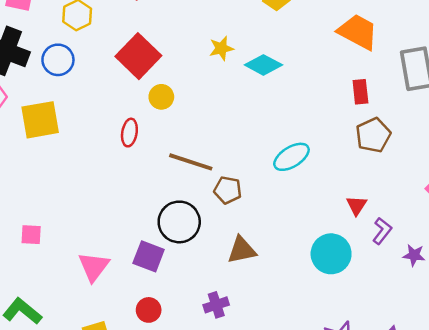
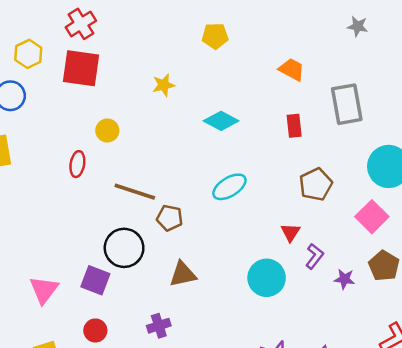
orange trapezoid: (358, 32) -> (292, 69), size x0.7
red square: (138, 56) -> (81, 68), moved, turned -36
cyan diamond: (263, 65) -> (221, 121), moved
brown pentagon: (373, 135) -> (316, 184), moved

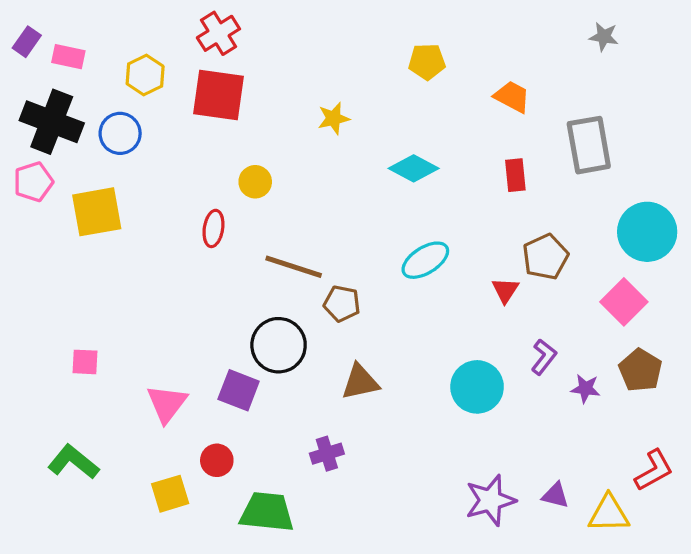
yellow pentagon: (215, 36) -> (427, 62), moved
red triangle: (291, 232) -> (505, 290), moved
red circle: (95, 330) -> (217, 460), moved

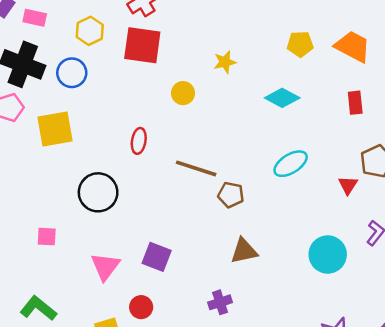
yellow pentagon: (427, 62) -> (300, 44), moved
orange trapezoid: (512, 97) -> (353, 46), size x1.4
yellow circle: (255, 182) -> (183, 93), moved
black circle: (279, 345) -> (98, 192), moved

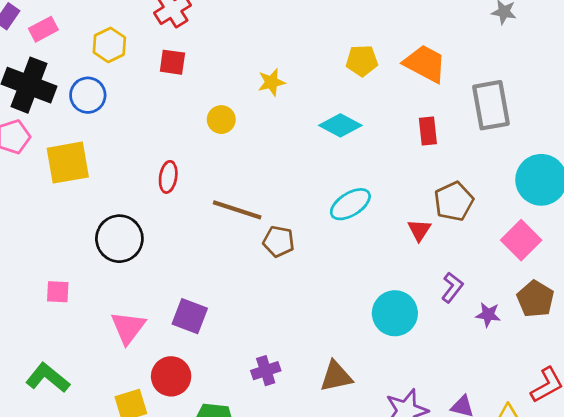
pink rectangle: (35, 18) -> (43, 29), turned -40
red square: (142, 45) -> (172, 62), size x0.6
brown triangle: (244, 251) -> (336, 376), moved
red circle: (141, 307) -> (171, 376), size x1.4

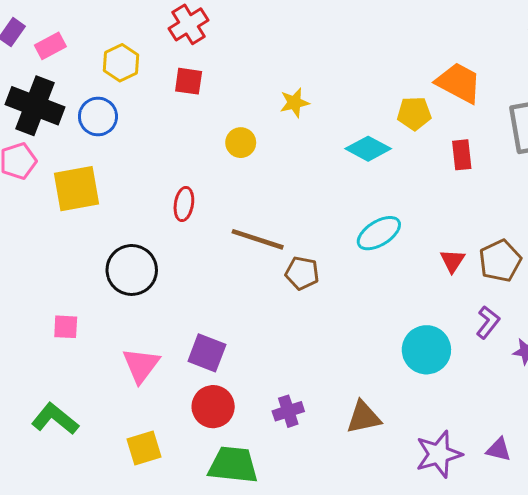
yellow pentagon: (362, 61) -> (414, 113), moved
brown pentagon: (454, 201) -> (500, 261), moved
red circle: (171, 376) -> (213, 407), moved

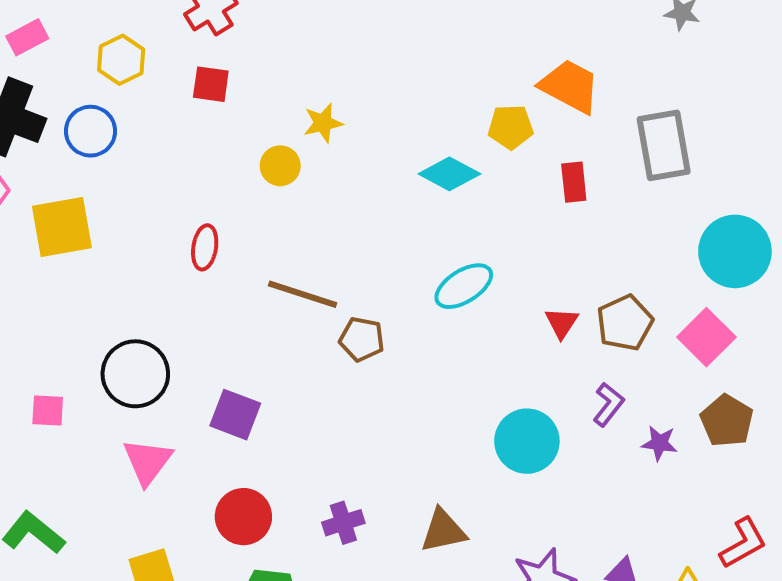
yellow star: (294, 103) -> (323, 123), moved
black circle: (132, 270) -> (135, 374), moved
purple square: (207, 353) -> (235, 415), moved

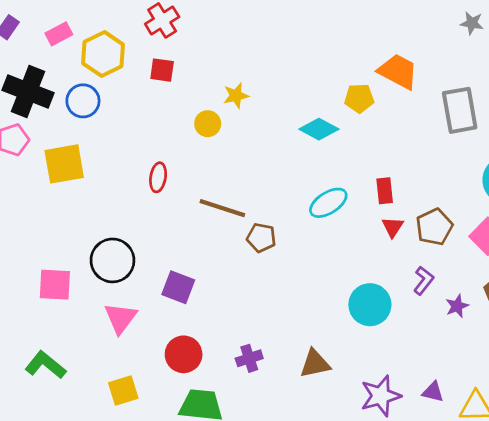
pink rectangle: (27, 37) -> (59, 34), moved
yellow hexagon: (121, 60) -> (103, 54), size x1.4
red rectangle: (574, 182) -> (385, 191), moved
pink square: (48, 411) -> (55, 285), size x1.5
purple star: (660, 443) -> (457, 306), turned -30

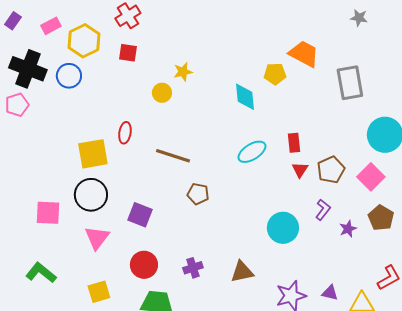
cyan diamond: (319, 129) -> (245, 97), turned 56
yellow square: (64, 164) -> (93, 154), moved
brown pentagon: (261, 238) -> (198, 194), moved

